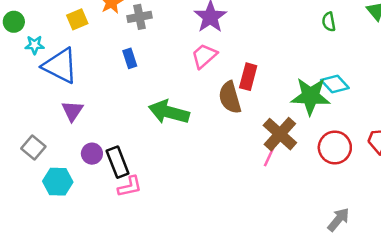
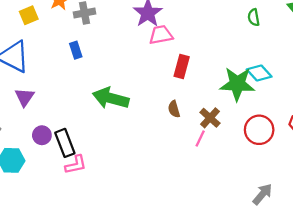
pink trapezoid: (204, 56) -> (161, 35), moved, turned 30
brown semicircle: (230, 97) -> (174, 109), moved, size x0.6
brown cross: (280, 134) -> (210, 118), size x0.7

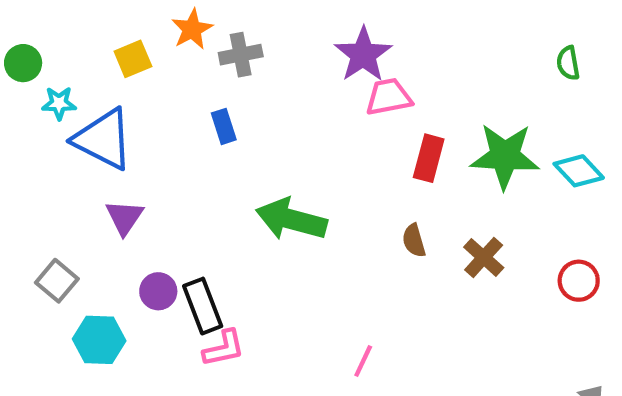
green star: (237, 84) -> (505, 156), moved
red circle: (259, 130) -> (579, 281), size x0.7
pink line: (200, 139) -> (363, 361), moved

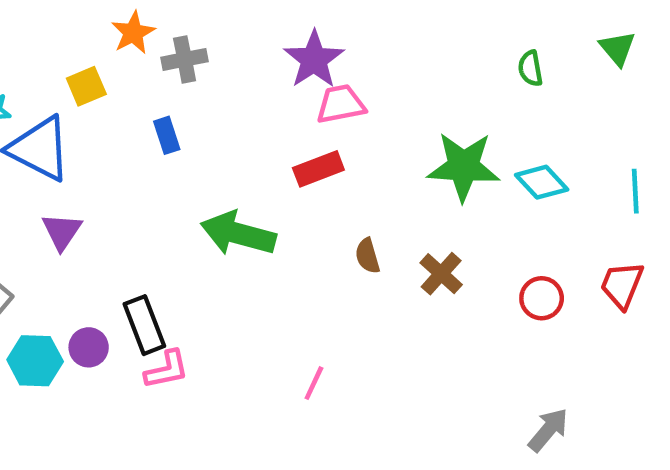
yellow square: (133, 59) -> (86, 86), moved
red rectangle: (429, 158) -> (318, 169), moved, turned 54
purple circle: (158, 291) -> (89, 347), moved

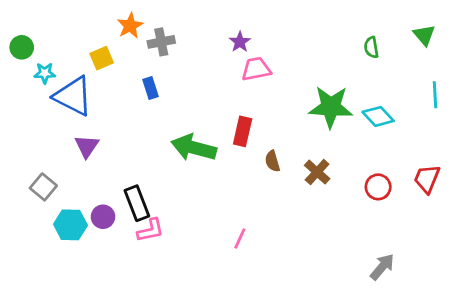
purple star: (314, 59) -> (240, 42), size x0.6
red rectangle: (318, 169) -> (243, 131), moved, turned -56
cyan line: (635, 191) -> (435, 95), moved

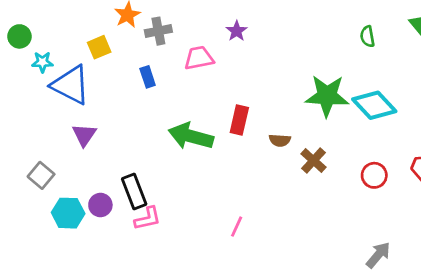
pink trapezoid: (256, 69) -> (199, 58), moved
cyan diamond: (378, 116) -> (374, 105), size x1.4
brown semicircle: (272, 161) -> (280, 140), moved, turned -70

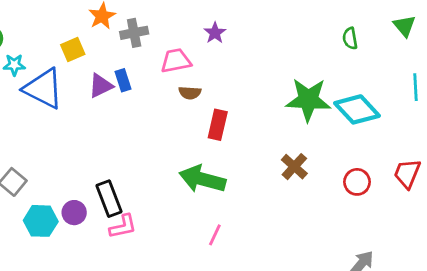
purple triangle: (84, 135) -> (101, 86), moved, turned 30
green arrow: (191, 136) -> (202, 179), moved
brown semicircle: (280, 140) -> (190, 93), moved

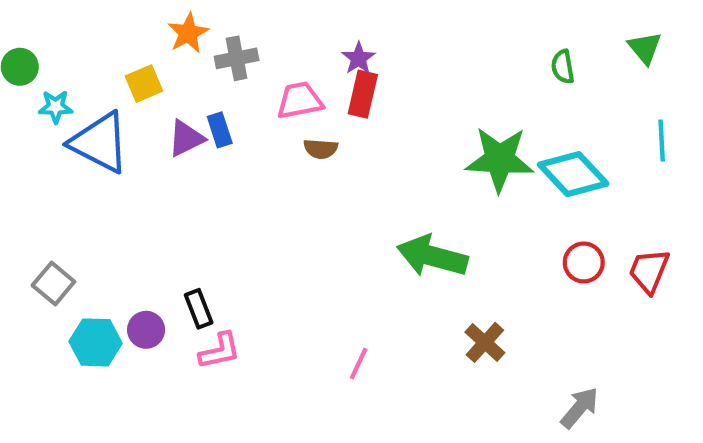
red rectangle: (218, 125) -> (363, 94), moved
brown cross: (294, 167) -> (485, 342), moved
green arrow: (202, 179) -> (432, 256), moved
red circle: (357, 182) -> (584, 262), moved
black rectangle: (109, 199) -> (199, 309), size x0.7

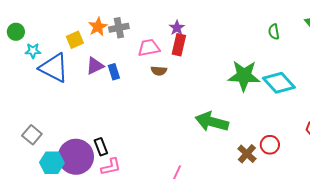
orange star: (188, 33) -> (98, 27), moved
blue rectangle: (220, 130) -> (114, 72), moved
red circle: (584, 262) -> (270, 145), moved
purple circle: (146, 330) -> (76, 157), size x2.0
brown cross: (485, 342) -> (247, 154), moved

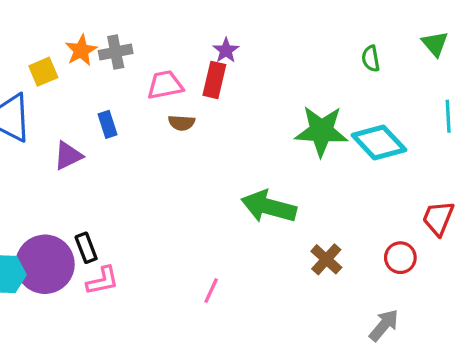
purple star: (177, 28) -> (226, 50), moved
purple triangle: (95, 66) -> (68, 156), moved
red circle: (270, 145) -> (400, 258), moved

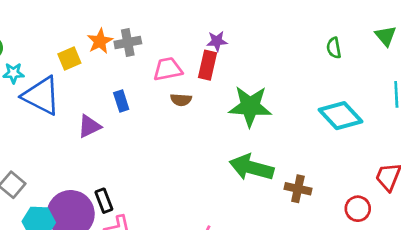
purple star: (226, 50) -> (217, 41), turned 30
green star: (321, 131) -> (250, 106), moved
brown cross: (326, 259) -> (298, 189), moved, turned -30

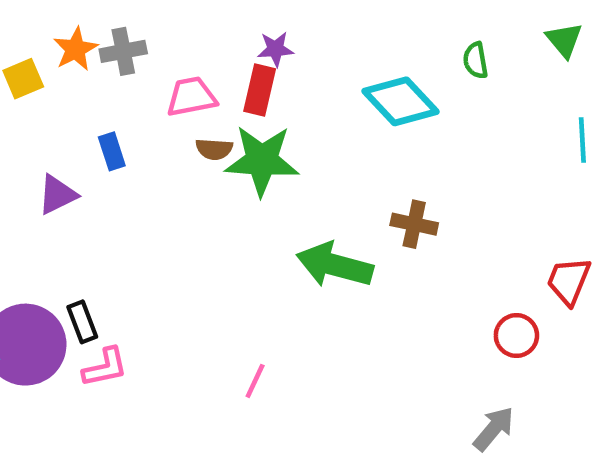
green star: (250, 106) -> (262, 160), moved
cyan diamond: (340, 116) -> (401, 101), moved
brown cross: (298, 189) -> (414, 224), moved

